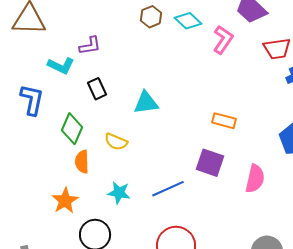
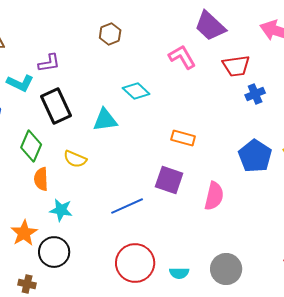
cyan diamond: (188, 21) -> (136, 91), moved
pink L-shape: (223, 40) -> (182, 57), turned -64
black rectangle: (97, 89) -> (56, 106), size x1.6
cyan star: (119, 193) -> (61, 210), moved
orange star: (65, 201) -> (24, 233), moved

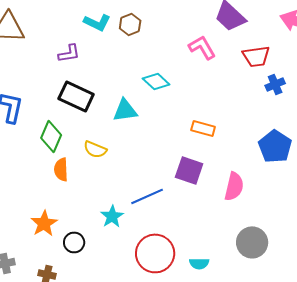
cyan L-shape: (20, 83) -> (97, 22), moved
black rectangle: (56, 106) -> (76, 96), turned -40
cyan star: (61, 210) -> (112, 216), moved, turned 30
black circle: (54, 252) -> (74, 242), size x0.7
gray circle: (226, 269) -> (252, 242), moved

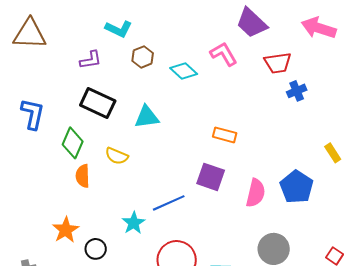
brown hexagon: (130, 24) -> (143, 57), moved
cyan diamond: (156, 81) -> (184, 71), moved
blue pentagon: (275, 146) -> (297, 187), moved

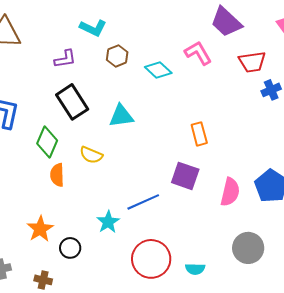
black rectangle: (98, 103) -> (72, 102), turned 32
orange rectangle: (225, 135) -> (199, 134), turned 60

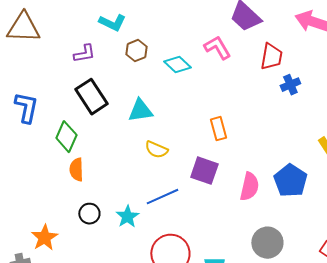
red trapezoid: (252, 62) -> (271, 57), turned -72
yellow semicircle: (91, 155) -> (156, 150), moved
orange star: (40, 229) -> (44, 238), moved
black circle: (70, 248) -> (89, 214), moved

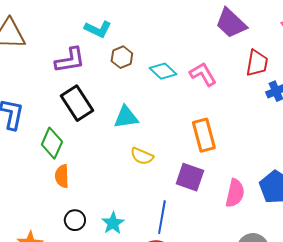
pink L-shape: (217, 48) -> (203, 74), moved
purple L-shape: (84, 54) -> (70, 60), size x1.4
orange rectangle: (218, 129) -> (204, 135), size x1.4
blue line: (162, 197) -> (162, 217), moved, turned -56

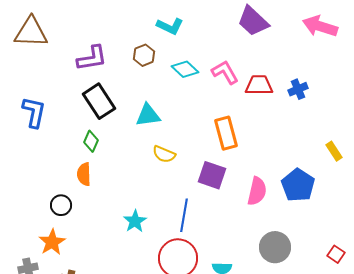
cyan L-shape: (98, 29) -> (170, 26), moved
red trapezoid: (257, 63) -> (259, 85), moved, turned -100
green diamond: (52, 143) -> (91, 141), moved, size x0.7
black circle: (75, 220) -> (61, 205), moved

